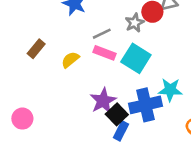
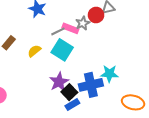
pink rectangle: (104, 53) -> (70, 28), moved
cyan square: (136, 58) -> (62, 50), moved
blue rectangle: (121, 131) -> (72, 104), turned 32

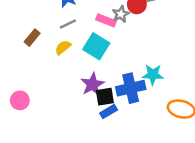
gray line: (58, 31) -> (68, 24), moved
black square: (69, 92) -> (105, 97), turned 35

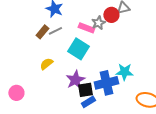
brown rectangle: (32, 38) -> (42, 32), moved
yellow semicircle: (63, 47) -> (46, 64), moved

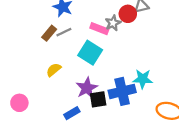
blue rectangle: (88, 102) -> (72, 113), moved

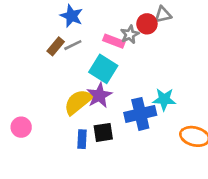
yellow semicircle: (54, 70) -> (78, 102), moved, size x1.6
purple star: (87, 88) -> (99, 95), moved
black square: (98, 99) -> (103, 132), moved
blue rectangle: (72, 113) -> (82, 139), turned -56

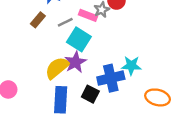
gray line: (73, 45) -> (65, 22), moved
black square: (103, 132) -> (90, 94), moved, turned 36
blue rectangle: (82, 139) -> (61, 100), size x1.6

